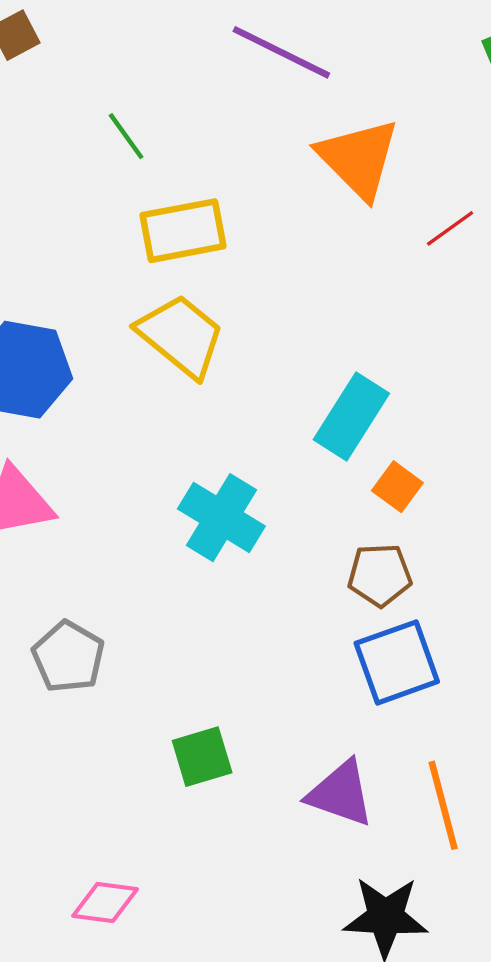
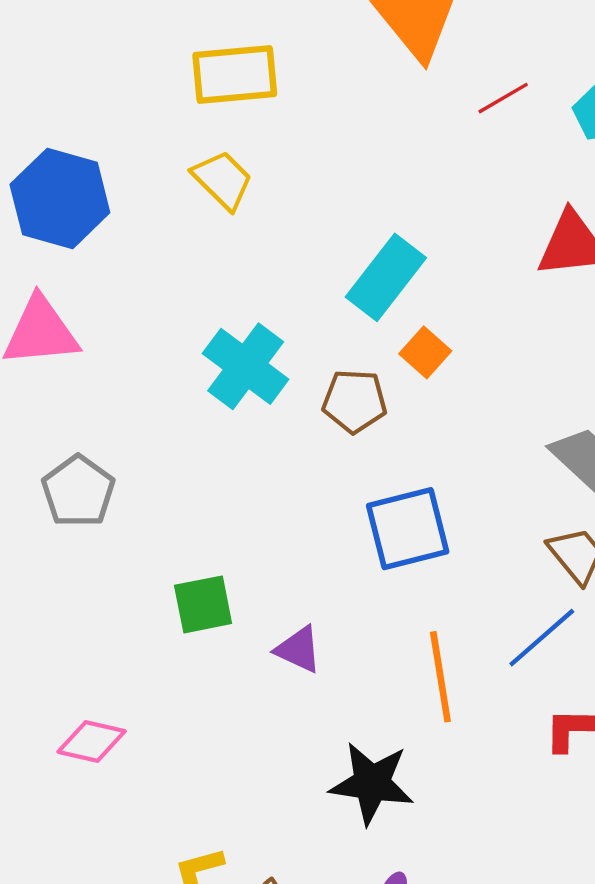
yellow trapezoid: (181, 336) -> (223, 180), size x0.7
brown pentagon: (380, 575) -> (355, 401), moved
purple triangle: (341, 794) -> (298, 650), moved, size x0.7

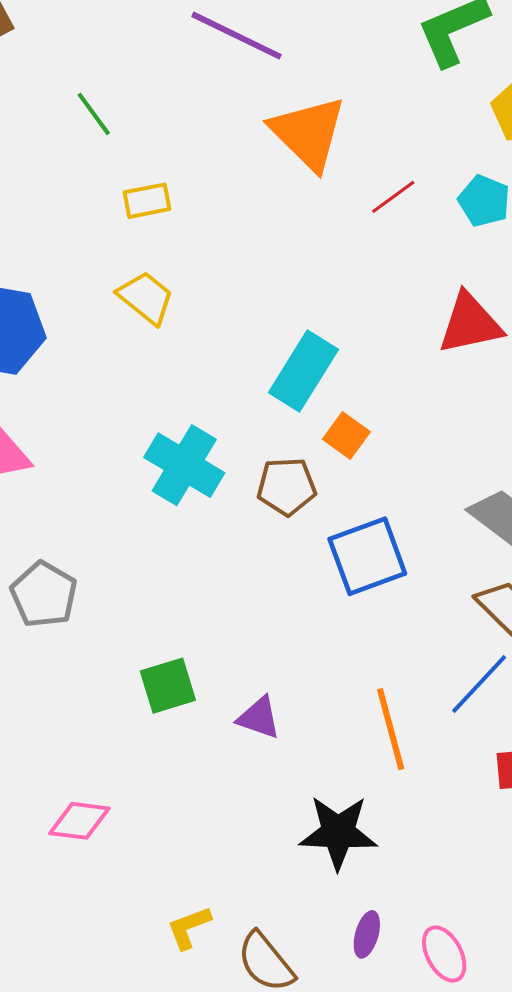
yellow rectangle: (235, 75) -> (147, 201), size x0.6
blue square: (408, 529) -> (367, 556), moved

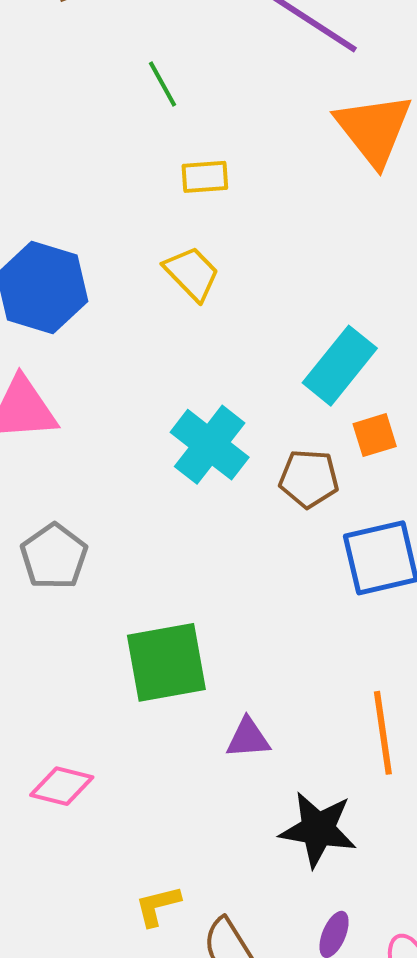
orange square: (346, 435) -> (375, 435), turned 30
green square: (168, 686) -> (166, 662), size x1.5
purple triangle: (259, 718) -> (248, 738), moved, turned -30

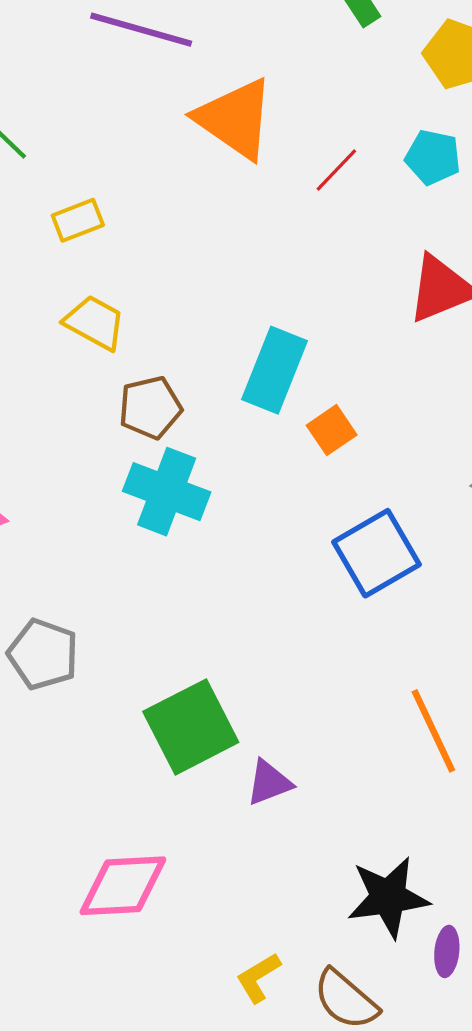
brown pentagon: (309, 479) -> (150, 408), moved
purple triangle: (248, 738) -> (269, 783), moved
pink diamond: (62, 786) -> (123, 886), size x1.4
black star: (318, 829) -> (388, 897), moved

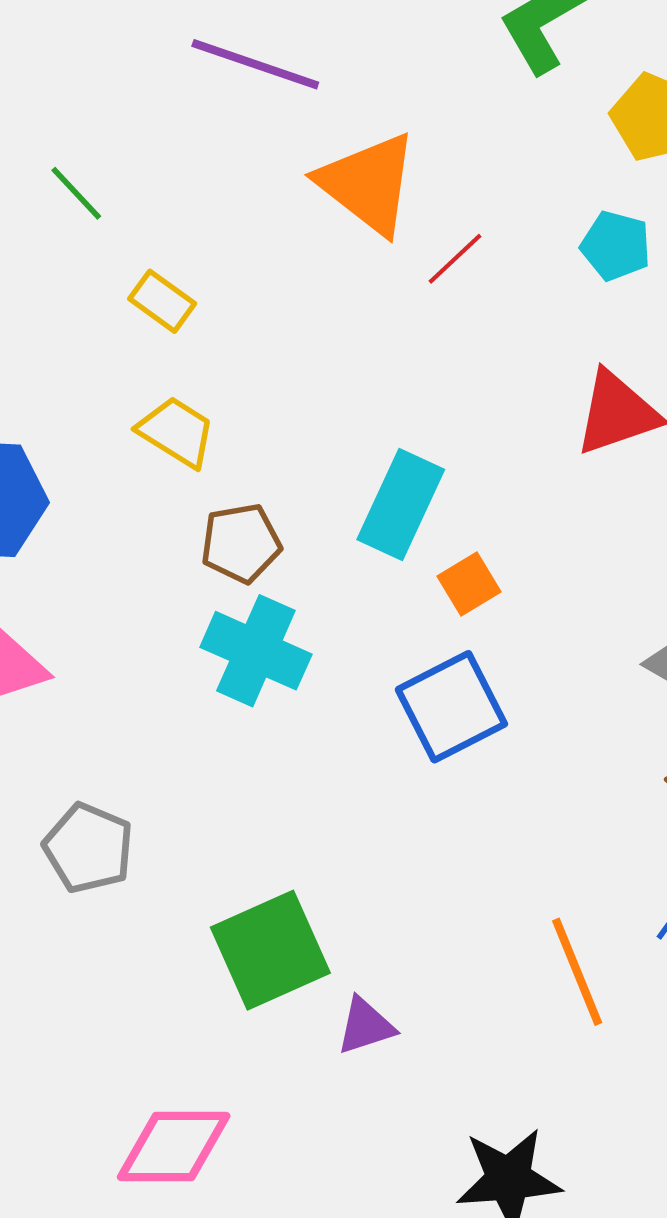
red line: (336, 170) -> (455, 259), moved
yellow rectangle: (78, 220) -> (162, 301), turned 54
blue square: (376, 553) -> (451, 707), moved

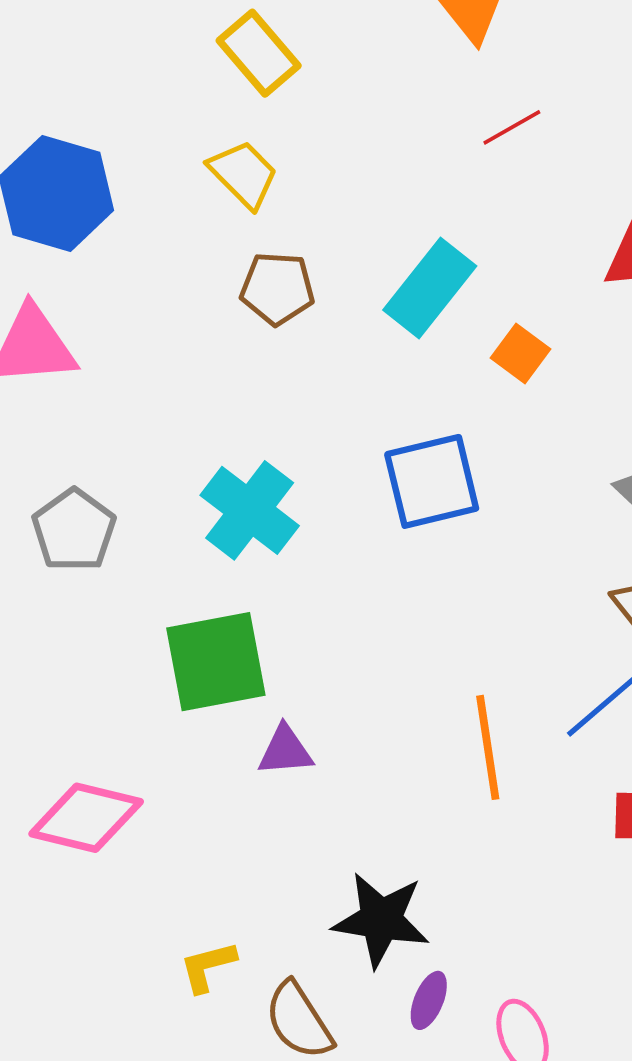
red line: (455, 259) -> (512, 127), moved
yellow rectangle: (162, 301) -> (259, 53), size x1.4
orange square: (469, 584) -> (520, 354), moved, turned -36
cyan cross: (256, 651) -> (250, 510), moved

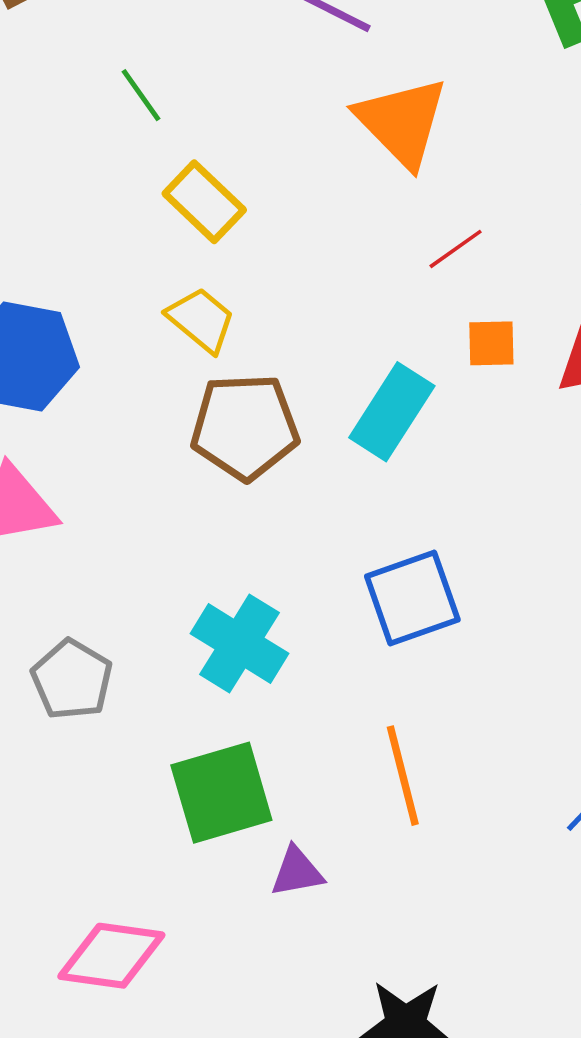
brown pentagon: (277, 288) -> (245, 427), size x1.5
orange square: (520, 354) -> (491, 343), moved, turned -32
orange line: (488, 747) -> (403, 776), moved

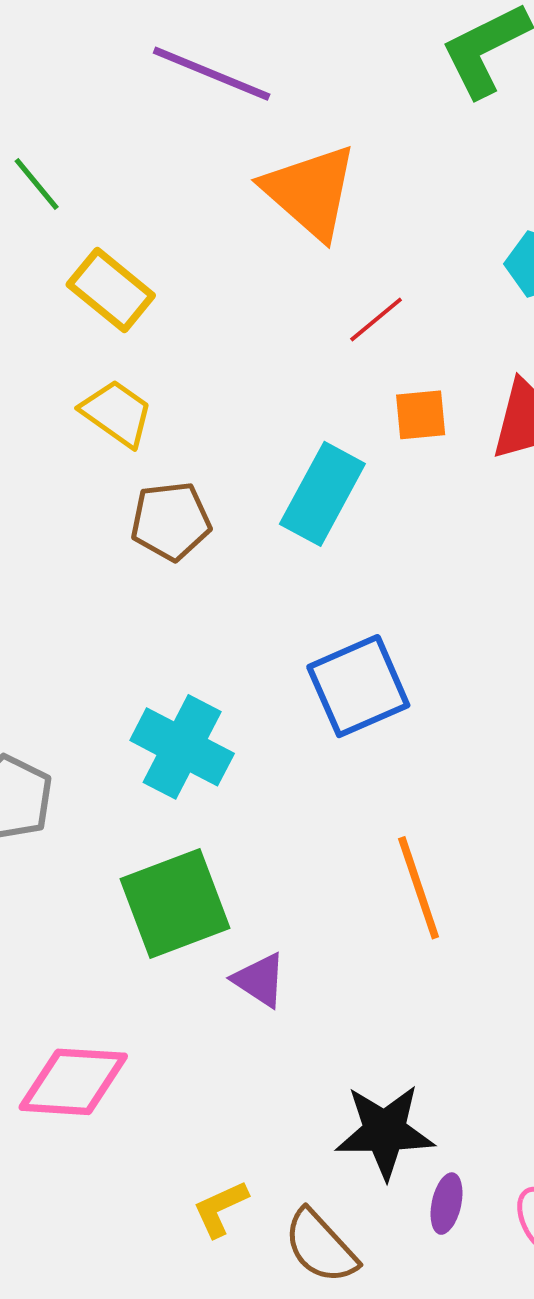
brown pentagon: (245, 427) -> (171, 521), size x0.7
orange line: (403, 776) -> (419, 888), moved
purple triangle: (297, 872) -> (260, 980), turned 48

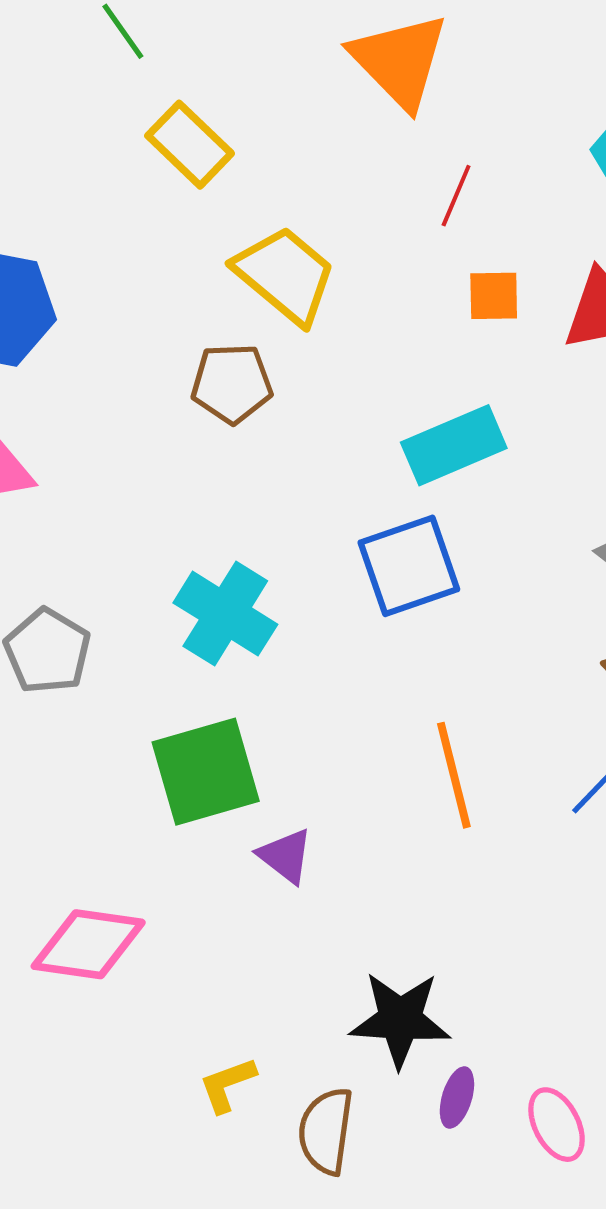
red line: (376, 319) -> (456, 196), turned -32
yellow trapezoid: (117, 413) -> (285, 275), moved, size x1.4
cyan rectangle: (322, 494) -> (454, 445), moved, turned 34
brown semicircle: (321, 1246) -> (326, 1131), turned 46

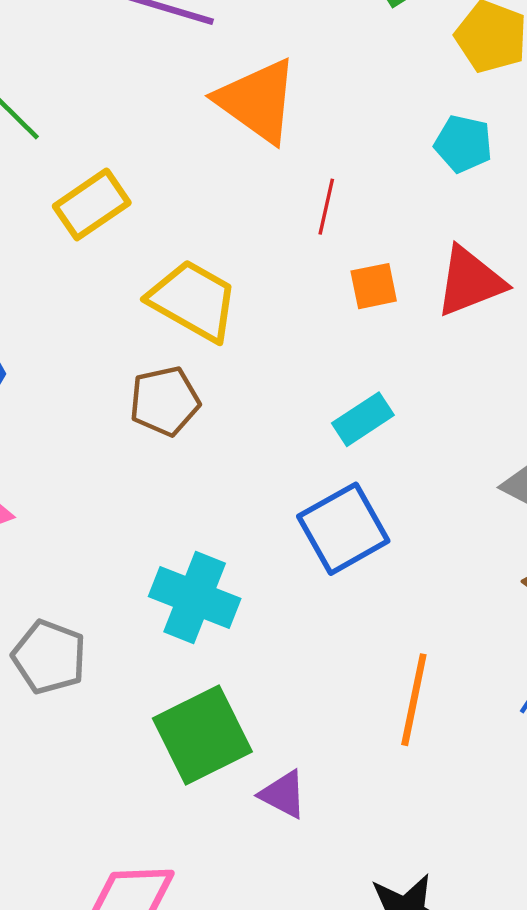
yellow rectangle: (190, 145) -> (92, 204), turned -68
cyan rectangle: (454, 445) -> (363, 419), size x0.7
orange line: (454, 775) -> (414, 700), turned 36

